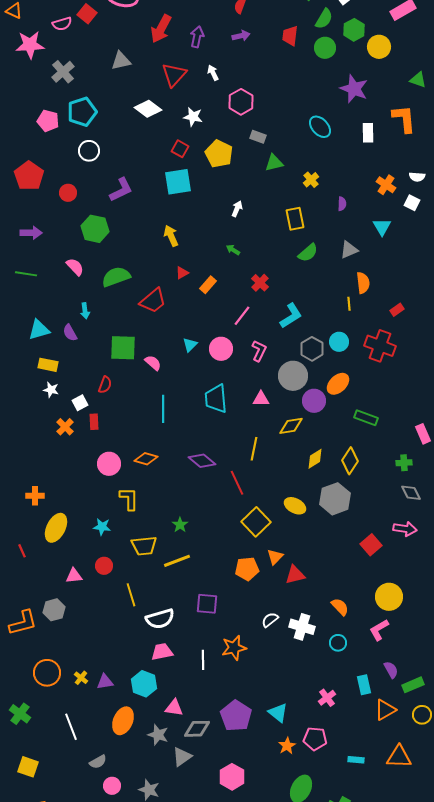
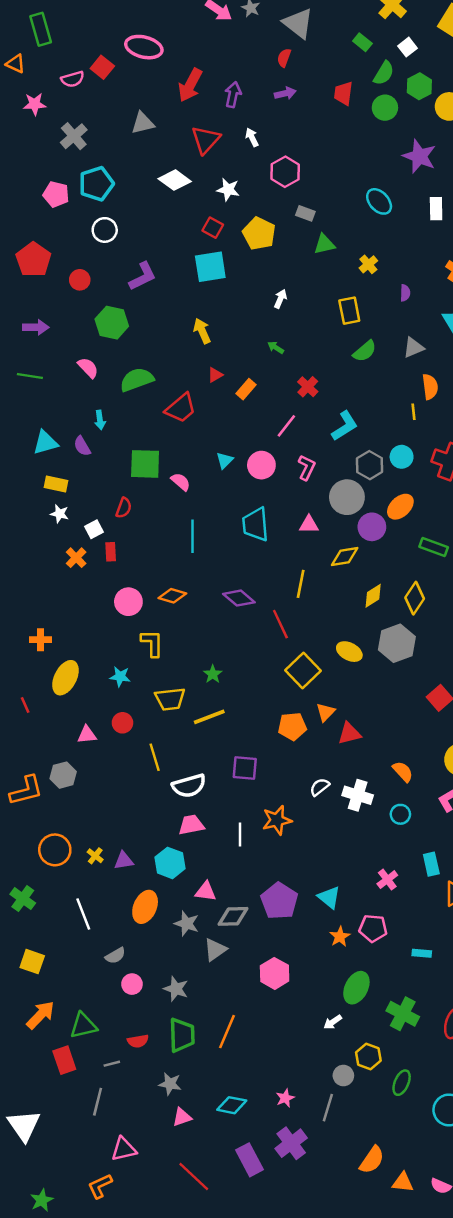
pink star: (30, 45) -> (35, 104), size x0.7

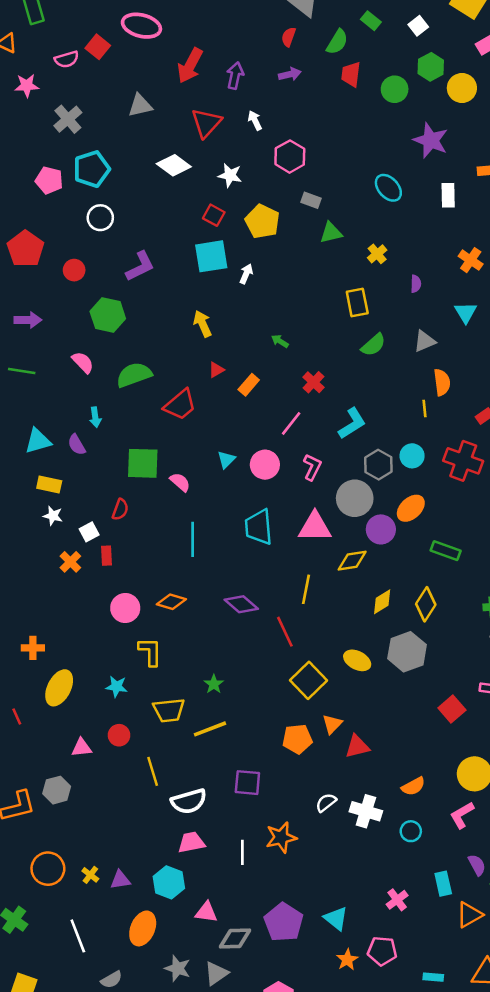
green semicircle: (384, 73) -> (337, 42), moved
white arrow: (280, 299) -> (246, 274), moved
pink triangle: (309, 524) -> (315, 527), size x1.6
orange semicircle: (403, 771) -> (413, 786), turned 105
gray star: (187, 924) -> (178, 968), moved

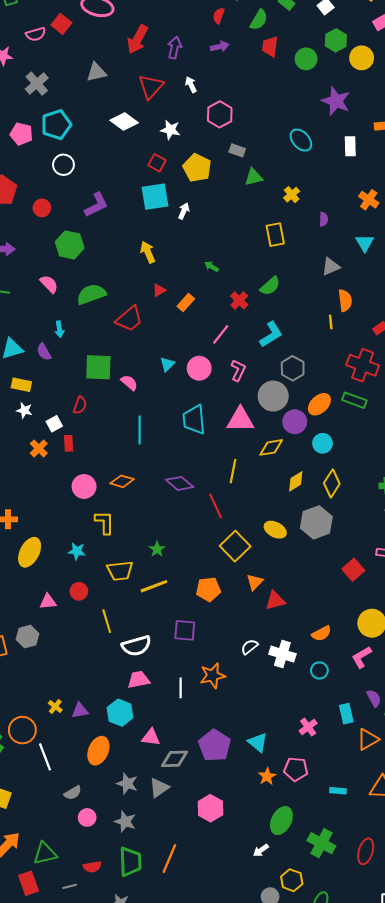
green semicircle: (373, 345) -> (270, 286), moved
cyan circle: (412, 456) -> (323, 443), moved
green rectangle: (446, 551) -> (354, 400), moved
orange pentagon: (297, 739) -> (208, 589), moved
orange circle: (48, 869) -> (22, 730), moved

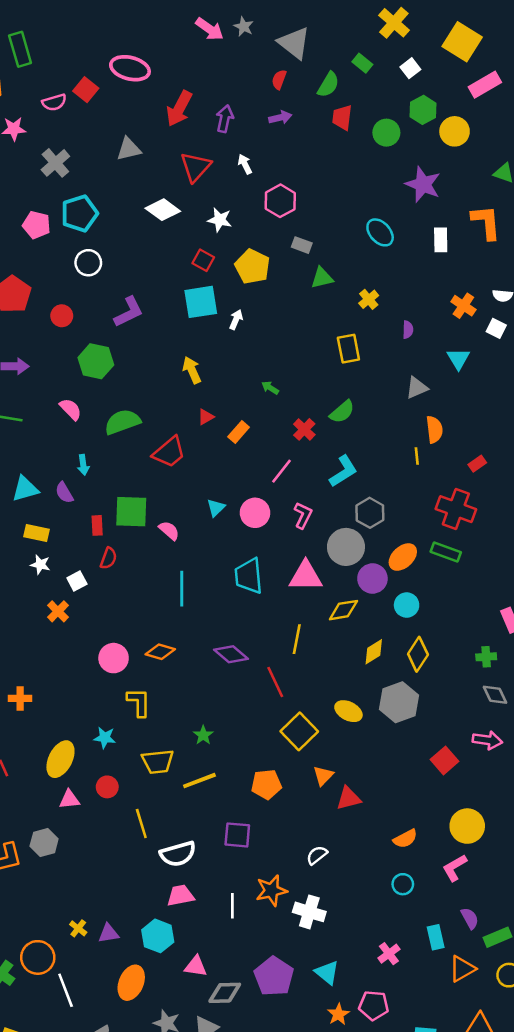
red rectangle: (69, 443) -> (97, 525), moved
yellow ellipse: (30, 552) -> (60, 759), moved
white cross: (282, 654) -> (309, 912), moved

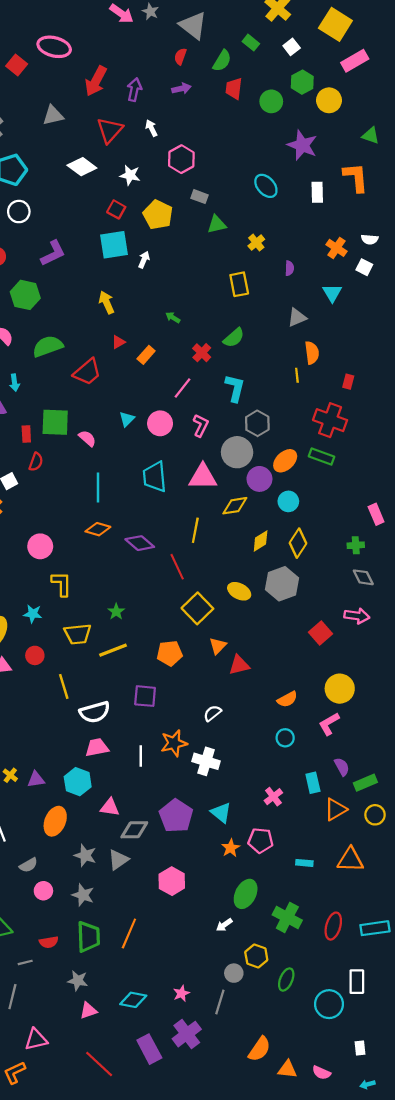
red rectangle: (477, 464) -> (348, 382), turned -40
cyan L-shape: (343, 471) -> (235, 388), turned -44
orange diamond: (160, 652) -> (98, 529), moved

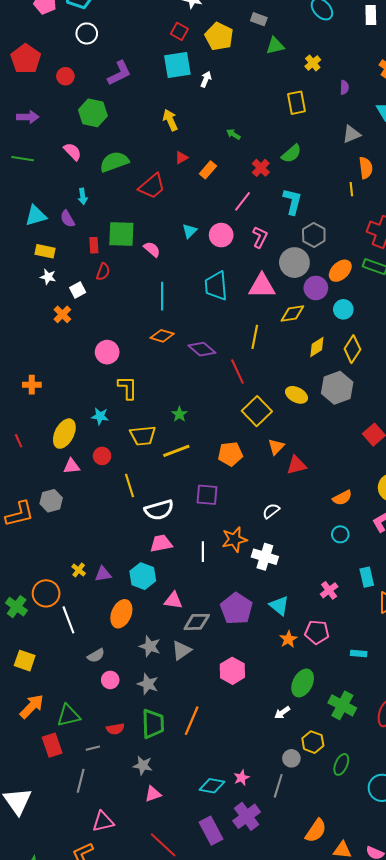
cyan diamond: (133, 1000) -> (212, 786), moved

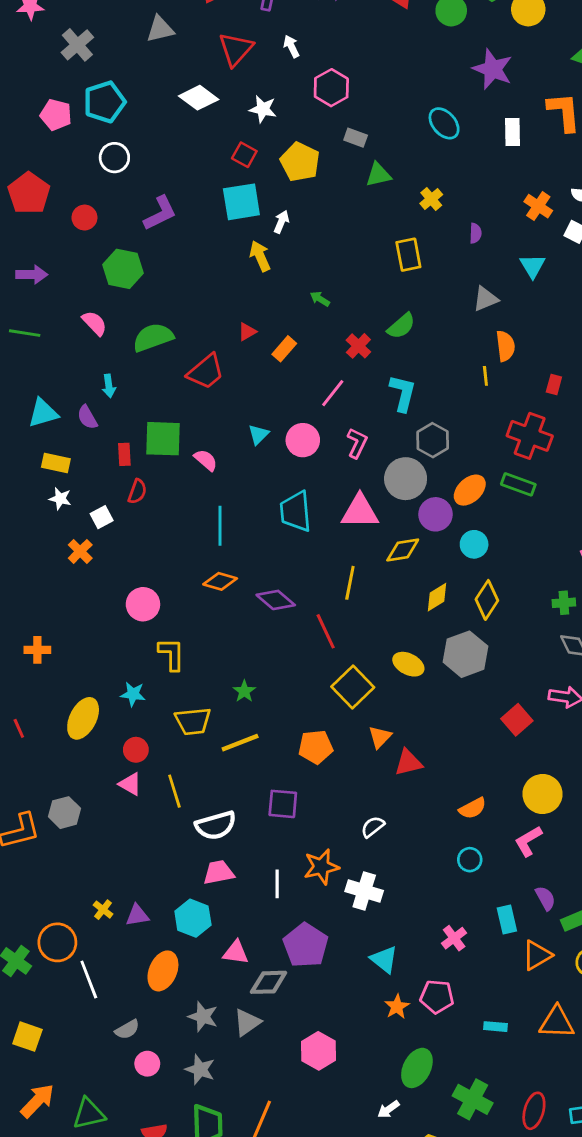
yellow arrow: (170, 120) -> (260, 256), moved
pink triangle: (71, 466) -> (130, 784), moved, turned 36
purple pentagon: (236, 609) -> (306, 945), moved

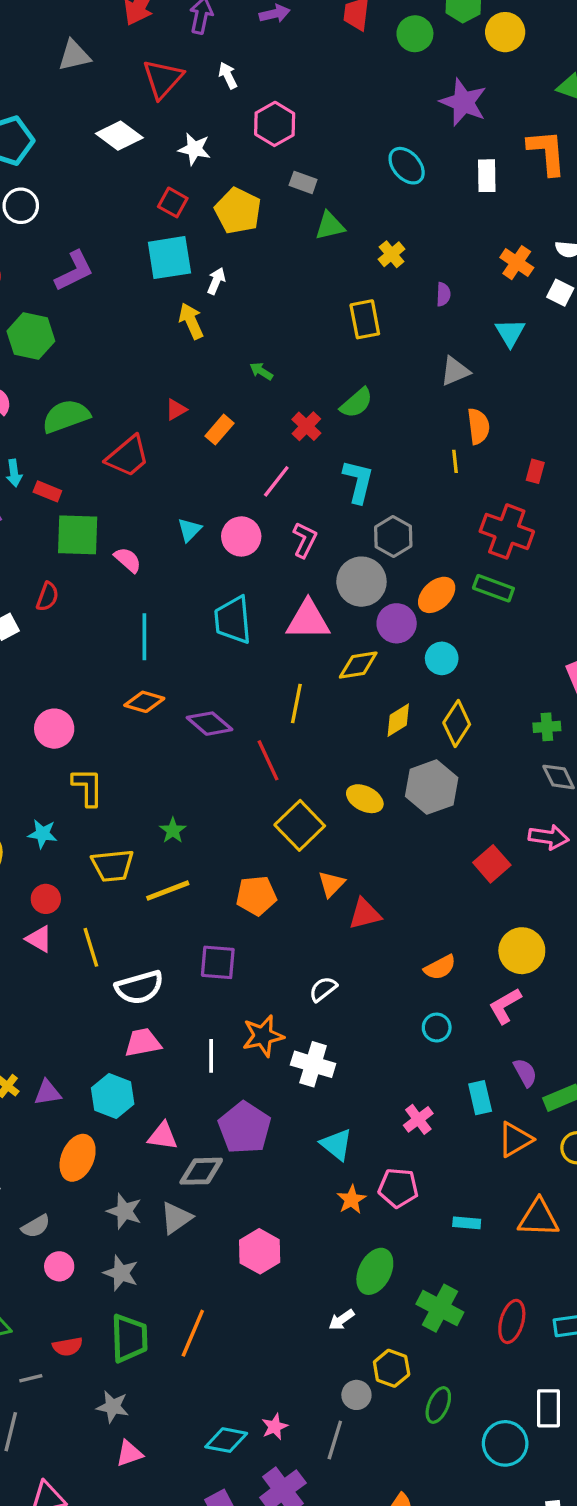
red rectangle: (124, 454) -> (47, 491), moved, turned -65

